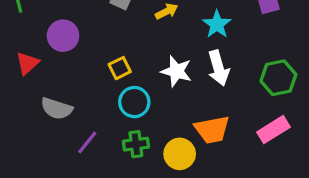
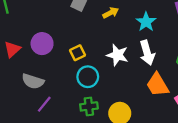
purple circle: (63, 36) -> (42, 44), moved
orange trapezoid: (212, 130) -> (157, 85), moved, turned 70
purple line: (87, 143) -> (44, 104), moved

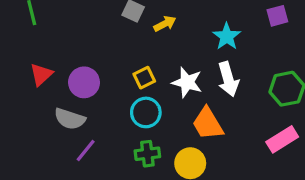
yellow arrow: (111, 13) -> (165, 24), moved
purple circle: (42, 44) -> (84, 82), moved
yellow square: (77, 53) -> (144, 78), moved
orange trapezoid: (157, 85) -> (208, 124), moved

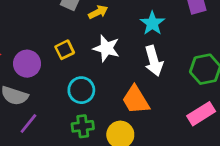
yellow square: (144, 78) -> (65, 50), moved
white star: (187, 82) -> (106, 48), moved

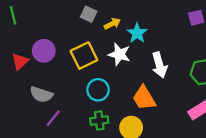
cyan star: (152, 23) -> (137, 33), moved
yellow square: (65, 50) -> (84, 56), size x1.6
purple circle: (27, 64) -> (44, 51), moved

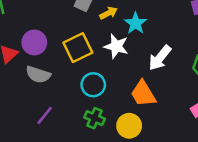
white arrow: (160, 65) -> (160, 58), turned 55
gray semicircle: (41, 95) -> (38, 75), moved
green cross: (99, 121) -> (95, 118), turned 30

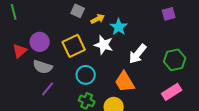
purple line: (45, 116) -> (48, 89), moved

